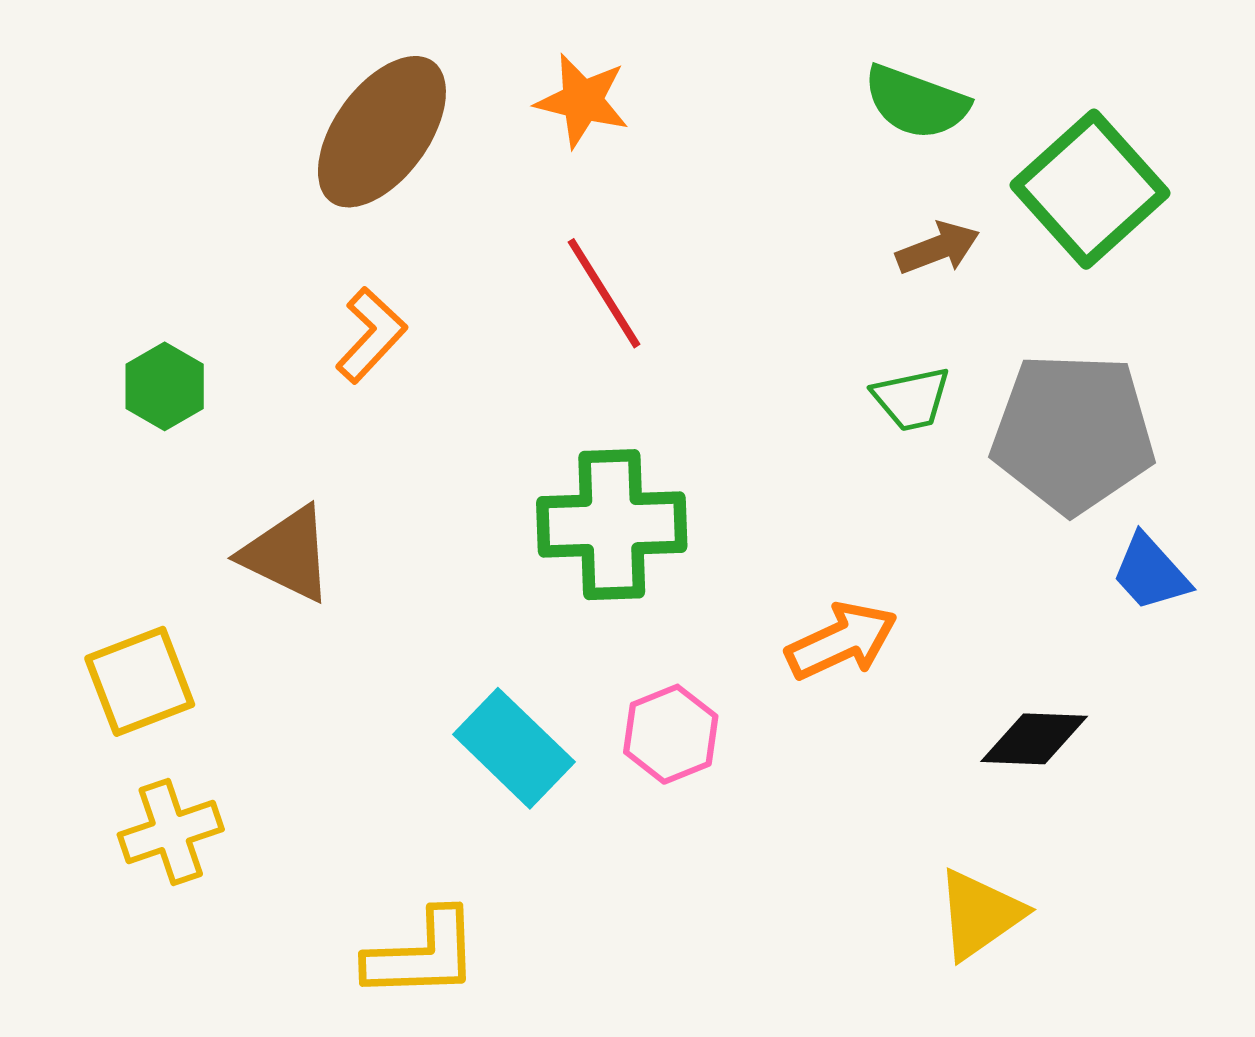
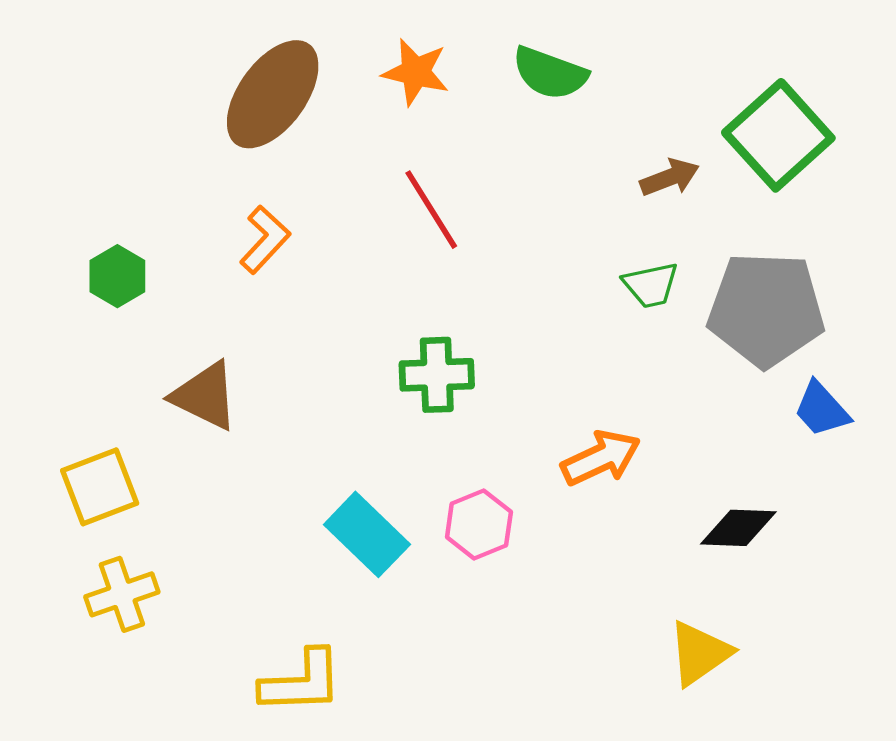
green semicircle: (916, 102) -> (550, 73), moved
green cross: (612, 525) -> (437, 375), size x0.7

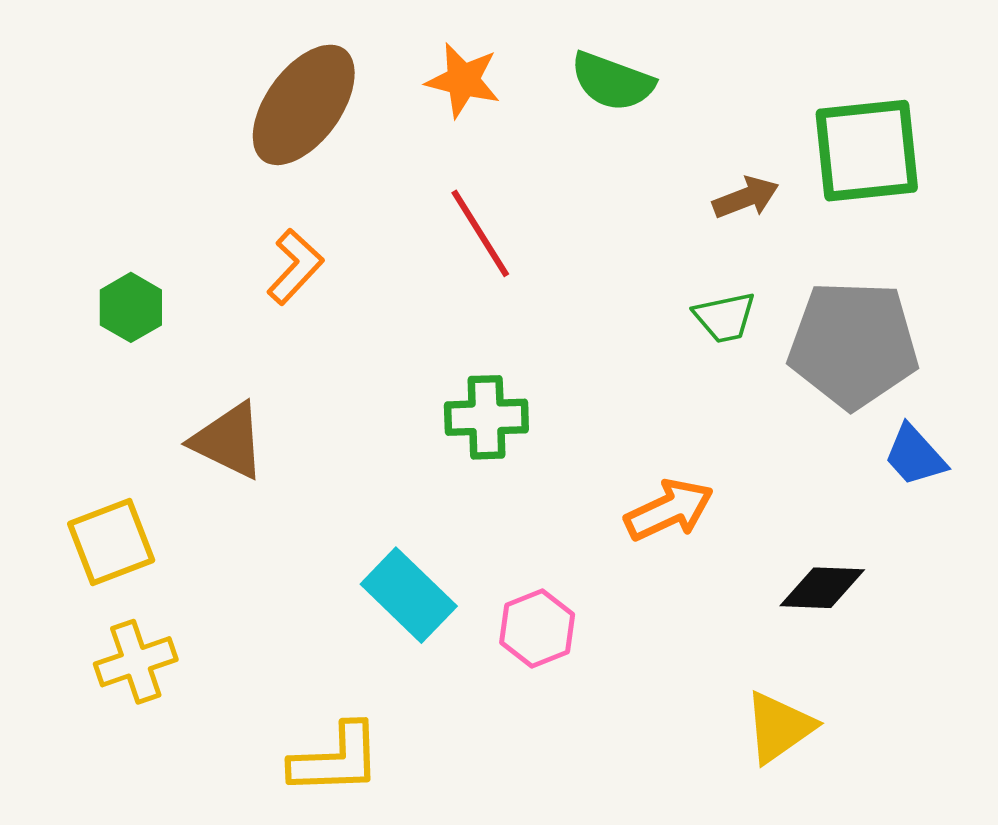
green square: (778, 135) -> (867, 151), turned 36
pink hexagon: (479, 525) -> (537, 628), moved

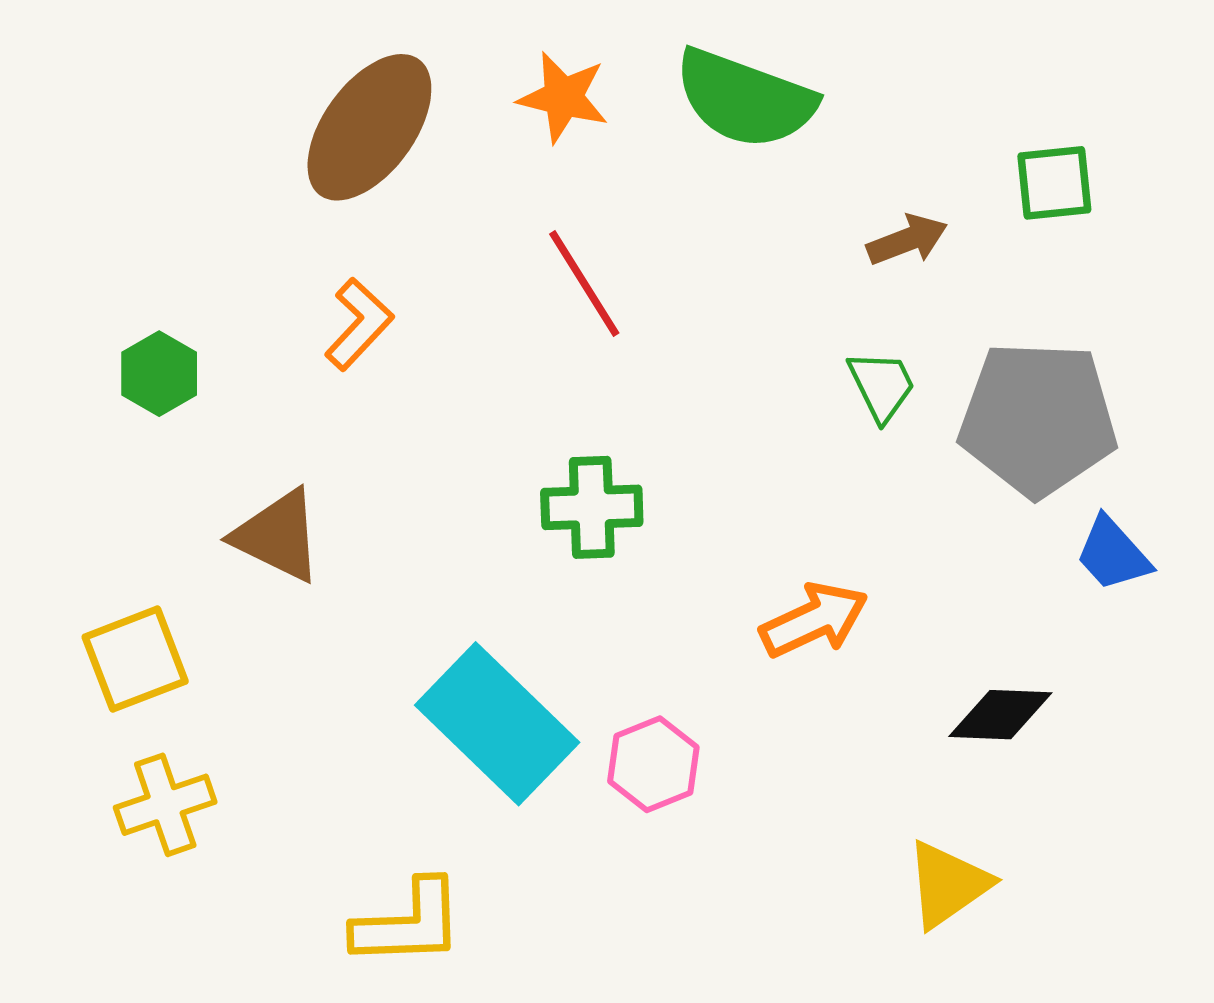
green semicircle: (612, 81) -> (745, 99), size x1.4
green square: (867, 151) -> (1054, 183), size x0.6
green trapezoid: (725, 317) -> (882, 386), turned -104
cyan rectangle: (409, 595) -> (497, 724), size x1.4

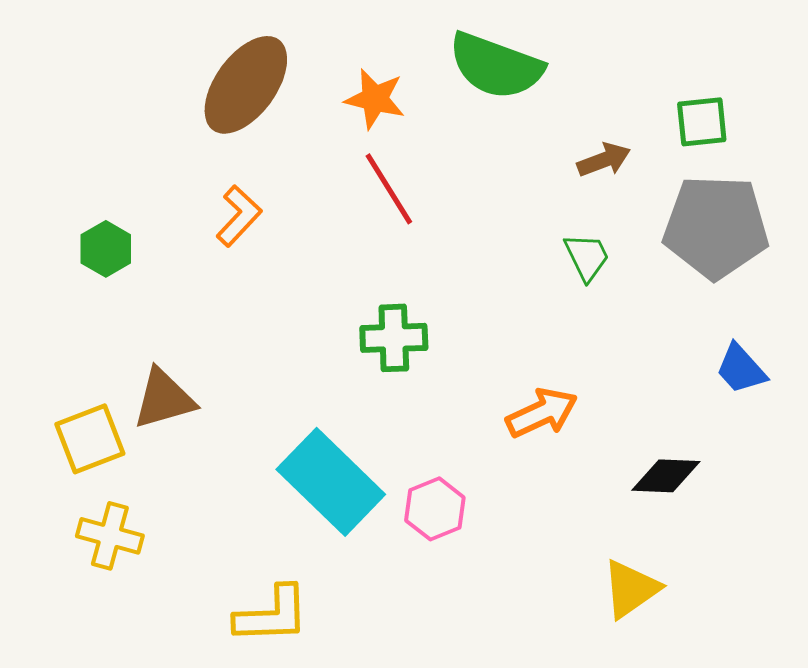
orange star: (563, 97) -> (375, 99), moved
gray pentagon: (1038, 419) -> (716, 227), moved
brown triangle: (278, 536) -> (164, 399), moved, turned -42
yellow cross: (165, 805) -> (110, 536), turned 34

